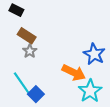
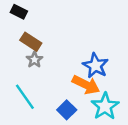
blue star: (94, 54) -> (95, 66), moved
blue square: (36, 94) -> (67, 110), moved

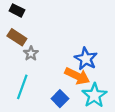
brown rectangle: (31, 42) -> (17, 37), moved
cyan line: (25, 97) -> (22, 87), turned 55

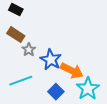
blue star: (86, 59) -> (51, 60), moved
cyan line: (22, 87) -> (21, 81), turned 50

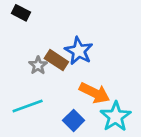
brown rectangle: (16, 35) -> (56, 60), moved
blue star: (51, 60) -> (79, 51), moved

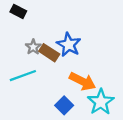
gray star: (38, 65) -> (33, 47), moved
cyan line: (28, 106) -> (23, 76), moved

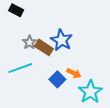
orange arrow: (82, 81) -> (74, 73), size x0.6
blue square: (64, 105) -> (57, 79), moved

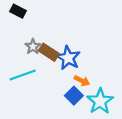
blue star: (61, 40) -> (68, 58), moved
blue square: (57, 79) -> (74, 96), moved

